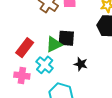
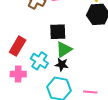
green triangle: (54, 44) -> (64, 49), moved
black star: (81, 64) -> (62, 65), moved

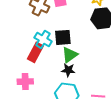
red rectangle: (18, 46) -> (35, 52), moved
cyan cross: (39, 61) -> (43, 39), moved

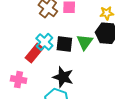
green triangle: (70, 55) -> (85, 42), moved, turned -30
black star: (68, 70) -> (63, 77), size x1.5

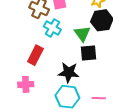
cyan cross: (44, 42) -> (52, 28), moved
black square: (64, 44) -> (89, 53), moved

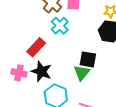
green triangle: (82, 34) -> (82, 73), moved
black star: (69, 72) -> (41, 71), moved

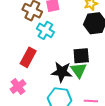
black star: (41, 71) -> (62, 72), moved
pink cross: (19, 73) -> (18, 86), turned -35

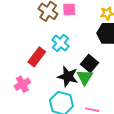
cyan cross: (45, 30) -> (60, 43), moved
black square: (81, 56) -> (89, 64), turned 36

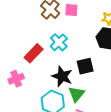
black square: (89, 64) -> (85, 66), turned 30
green triangle: (85, 77) -> (76, 94), moved

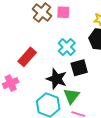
cyan cross: (59, 42) -> (67, 47), moved

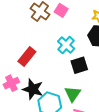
pink square: (63, 12) -> (61, 10), turned 32
black star: (57, 79) -> (33, 89), moved

